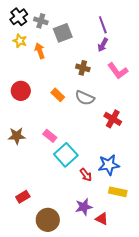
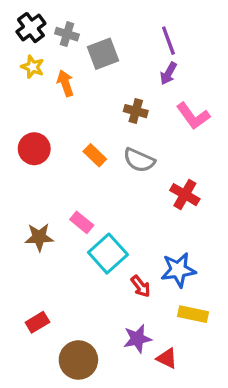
brown star: (17, 136) -> (39, 237), moved

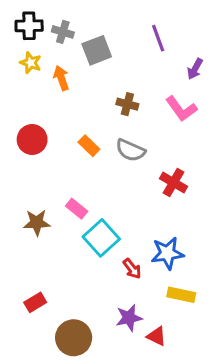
black cross: (31, 28) -> (29, 26), turned 36
purple arrow: (168, 73) -> (195, 69), moved

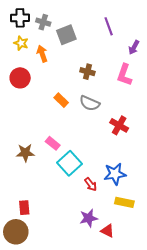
pink L-shape: (181, 109) -> (124, 75), turned 55
red circle: (32, 140) -> (20, 78), moved
red rectangle: (35, 302) -> (24, 208), turned -64
brown circle: (74, 338) -> (16, 232), moved

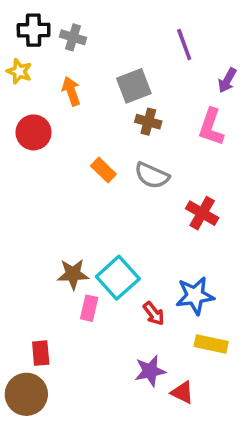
gray square: (66, 35) -> (134, 86), moved
yellow star: (21, 43) -> (19, 71), moved
pink rectangle: (53, 143) -> (89, 308), moved, turned 64
brown star: (25, 153) -> (73, 274), moved

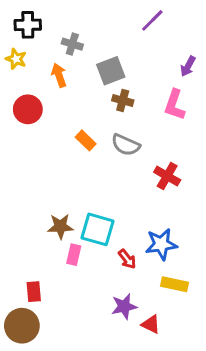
gray cross: (73, 37) -> (72, 44), moved
purple line: (184, 45) -> (152, 20), moved, turned 65
cyan square: (118, 278) -> (97, 229), turned -32

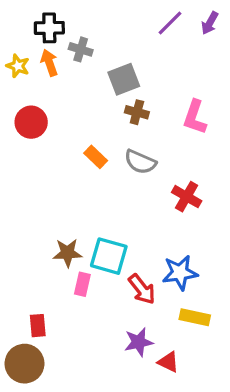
black cross: (28, 25) -> (49, 28), moved
purple arrow: (188, 66) -> (210, 23), moved
orange arrow: (59, 75) -> (49, 63), moved
red arrow: (127, 259) -> (142, 289), size x1.4

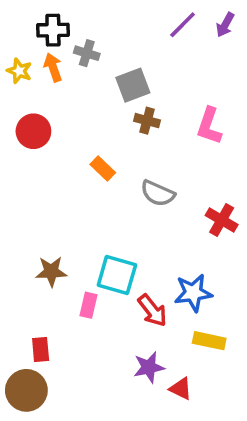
gray semicircle: (140, 162) -> (158, 193), moved
red cross: (187, 197) -> (222, 220), moved
brown star: (67, 253) -> (51, 271), moved

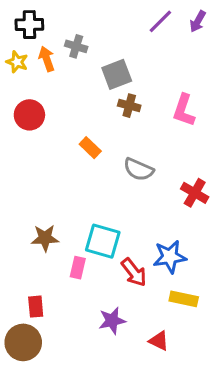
black cross: (53, 30) -> (29, 25), moved
purple star: (149, 367) -> (112, 321), moved

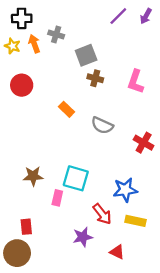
red arrow: (134, 272) -> (102, 214), moved

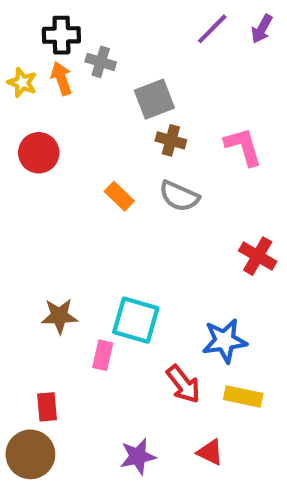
black cross: (22, 18) -> (61, 35), moved
pink L-shape: (136, 82) -> (243, 147), turned 145
gray semicircle: (102, 125) -> (179, 196), moved
purple star: (83, 237) -> (138, 456), moved

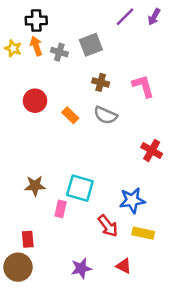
gray cross: (101, 62) -> (59, 52), moved
gray square: (154, 99) -> (91, 45), moved
red circle: (39, 153) -> (35, 101), moved

